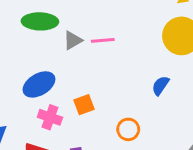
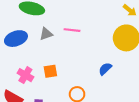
gray triangle: (73, 40) -> (46, 34), moved
blue ellipse: (39, 84) -> (16, 39), moved

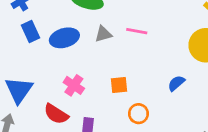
orange square: (50, 71) -> (119, 85), moved

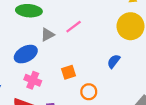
pink line: (137, 31) -> (74, 27), turned -35
blue ellipse: (64, 38) -> (26, 54), moved

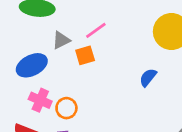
orange square: (68, 72) -> (85, 55), moved
orange circle: (89, 92) -> (66, 108), moved

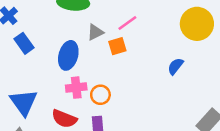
blue ellipse: (32, 65) -> (68, 55), turned -48
pink cross: (40, 100) -> (76, 88), turned -30

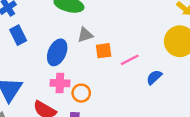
pink line: (127, 23) -> (130, 60), moved

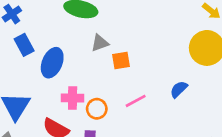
blue ellipse: (57, 52) -> (52, 63), moved
pink line: (130, 60) -> (136, 101), moved

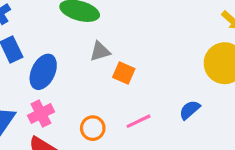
orange square: (121, 60) -> (124, 73), turned 30
pink cross: (73, 98) -> (41, 114), moved, turned -30

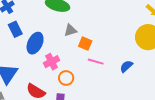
pink cross: (41, 114) -> (51, 62), moved
pink line: (139, 121) -> (96, 62), moved, turned 42

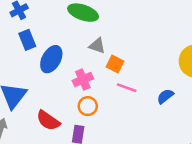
gray triangle: (70, 30) -> (97, 46), turned 32
pink cross: (51, 62) -> (83, 80), moved

